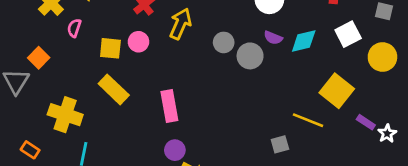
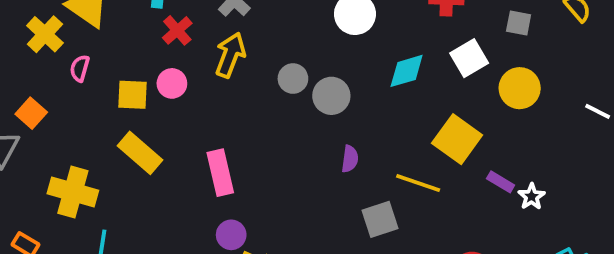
purple semicircle: (273, 38) -> (350, 159), moved, turned -102
gray square: (280, 144) -> (380, 219), size x1.4

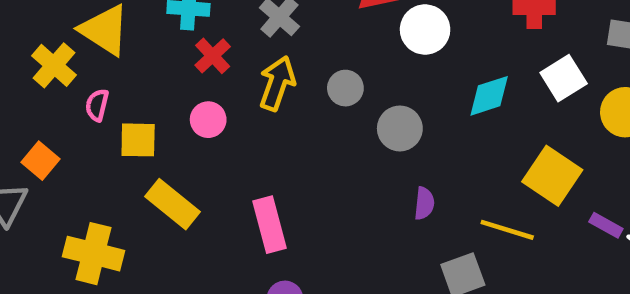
gray circle: (293, 79) -> (345, 88), moved
yellow square: (133, 95) -> (138, 140), moved

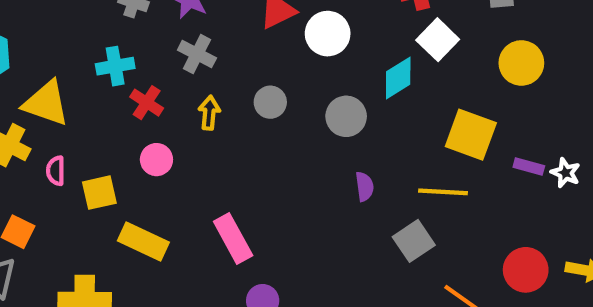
white square: (564, 78) -> (438, 40), moved
yellow arrow: (277, 83) -> (209, 113), size x0.7
gray circle: (400, 128) -> (346, 116), moved

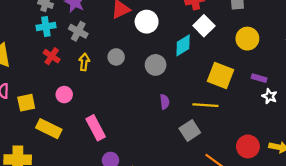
cyan cross: (115, 66) -> (46, 27), moved
pink circle: (156, 160) -> (64, 95), moved
purple rectangle: (529, 167) -> (259, 78), moved

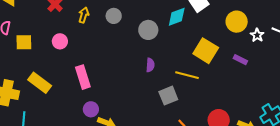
white star: (270, 96) -> (257, 35), moved
yellow rectangle: (49, 129) -> (40, 83), moved

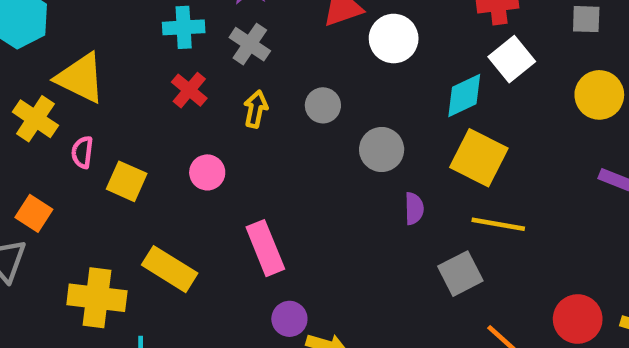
gray circle: (148, 30) -> (382, 149), moved
yellow square: (24, 42) -> (127, 181), turned 30
yellow square: (206, 51) -> (479, 158), moved

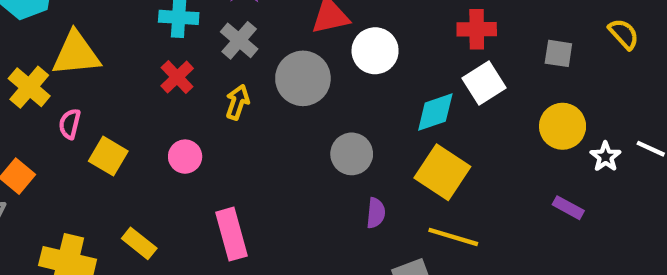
yellow triangle: (81, 78) -> (76, 54), turned -38
gray circle: (323, 105) -> (303, 78), moved, size x1.6
yellow rectangle: (170, 269) -> (139, 243), size x0.7

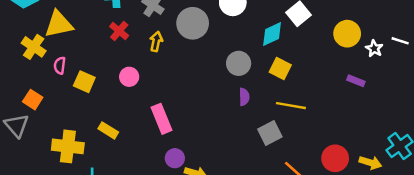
gray circle: (352, 154) -> (239, 63), moved
yellow square: (442, 172) -> (280, 69), size x0.7

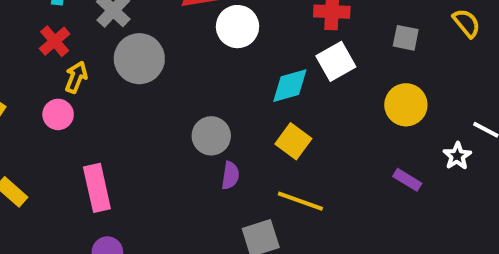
gray circle: (193, 23) -> (139, 59), moved
yellow arrow: (156, 42) -> (76, 77), moved
white star: (374, 48) -> (457, 156), moved
gray circle: (239, 63) -> (211, 136), moved

